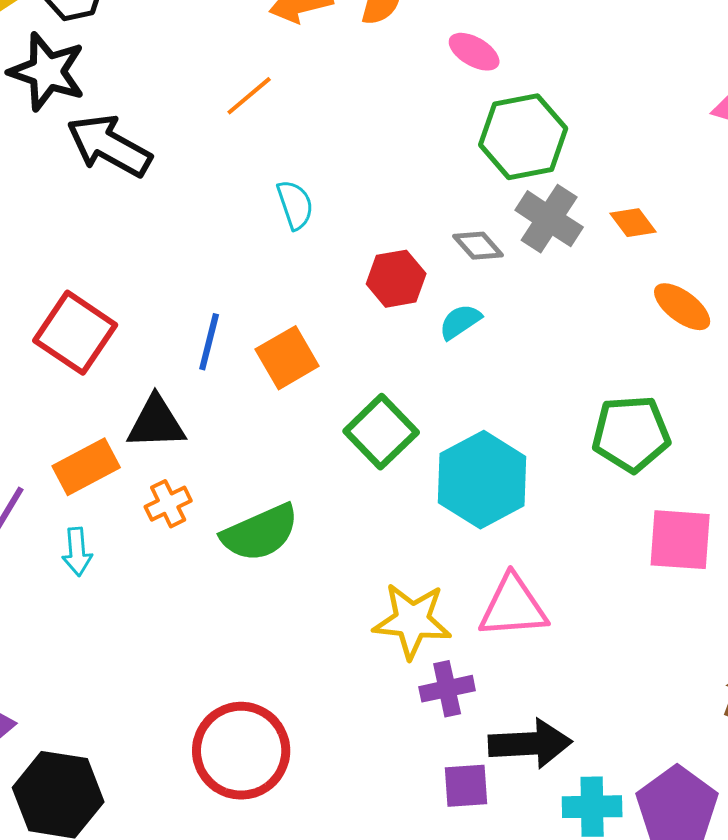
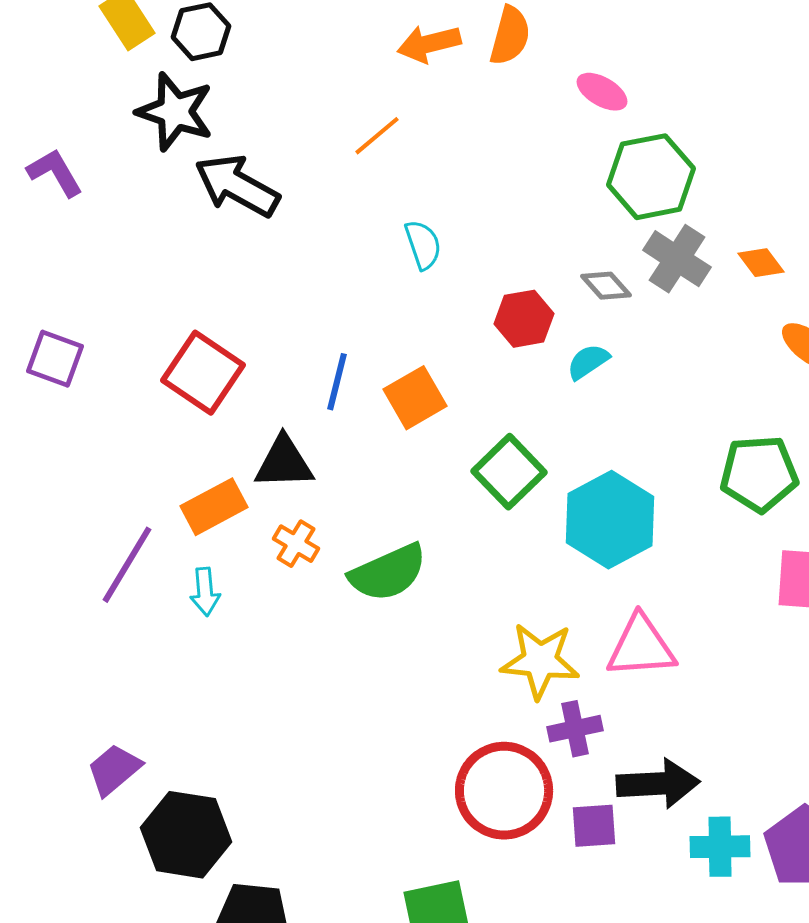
orange cross: (168, 504) -> (296, 544), turned -33
red circle: (241, 751) -> (504, 791), moved

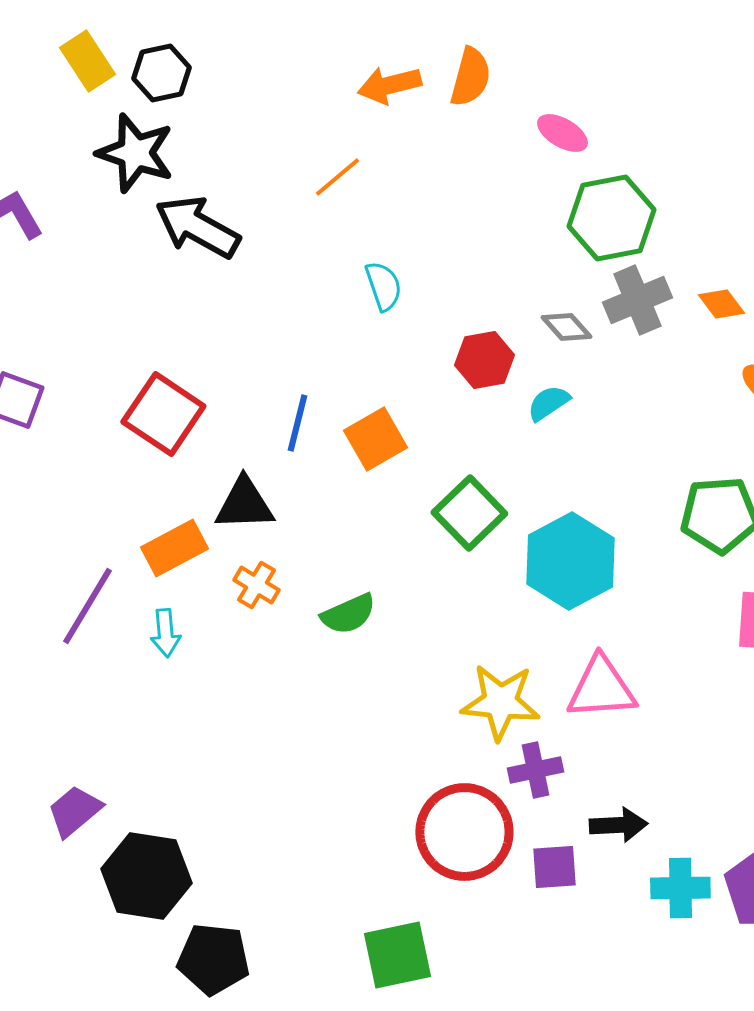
gray cross: (677, 259) -> (637, 300), turned 34
green semicircle: (388, 573) -> (348, 614), size x0.7
black arrow: (658, 784) -> (618, 825), size x0.7

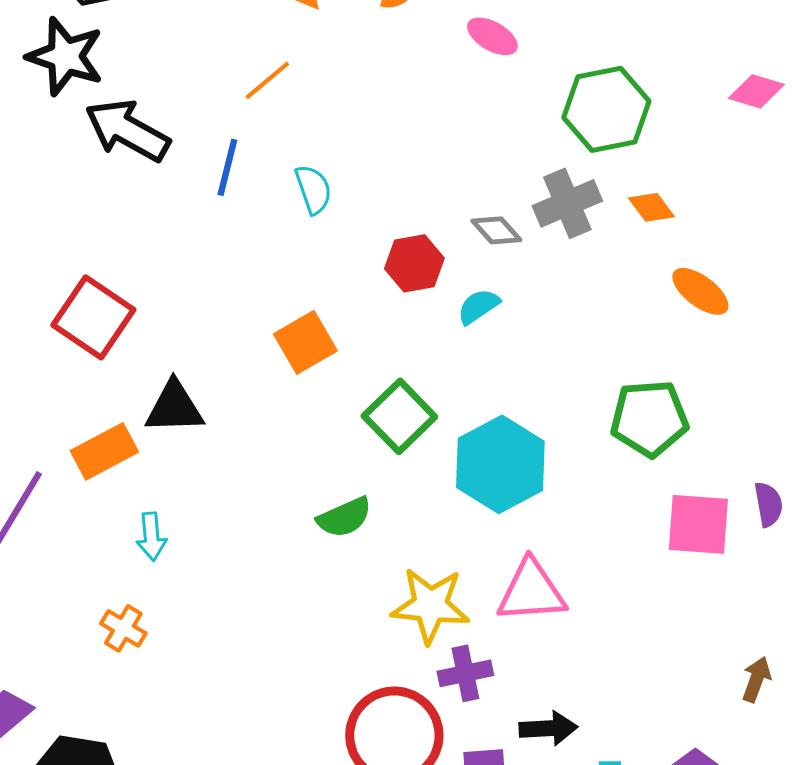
green hexagon: (611, 218) -> (606, 109), moved
blue line: (297, 423) -> (227, 167), moved
orange cross: (256, 585) -> (123, 628), moved
green semicircle: (348, 614) -> (344, 517), moved
cyan arrow: (165, 633) -> (151, 536), moved

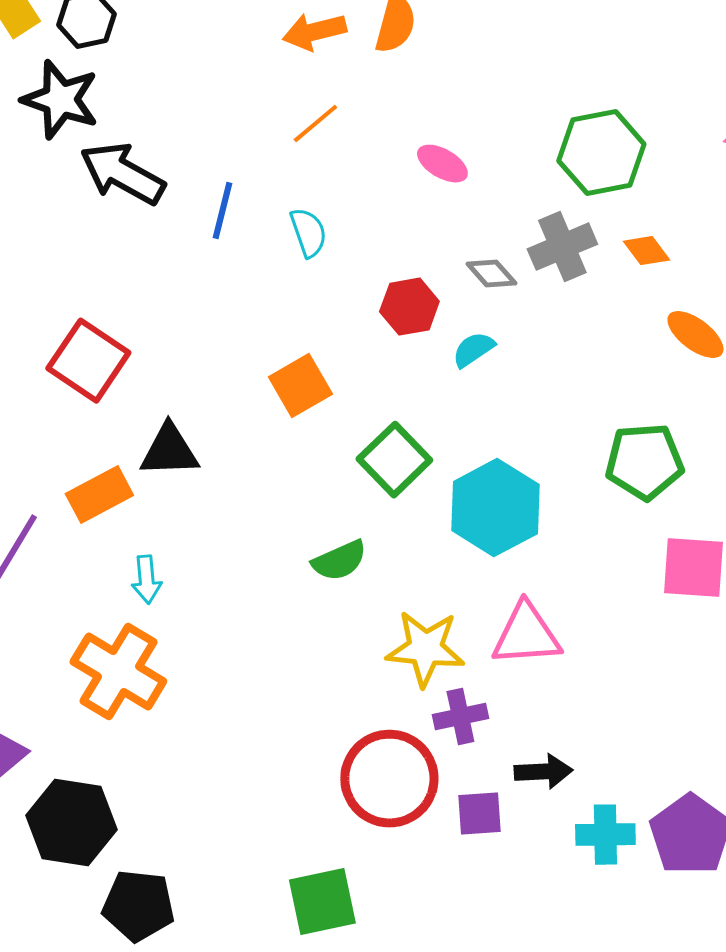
pink ellipse: (492, 36) -> (442, 164), moved
orange line: (267, 80) -> (315, 124), moved
orange cross: (123, 628) -> (118, 672), size x2.0

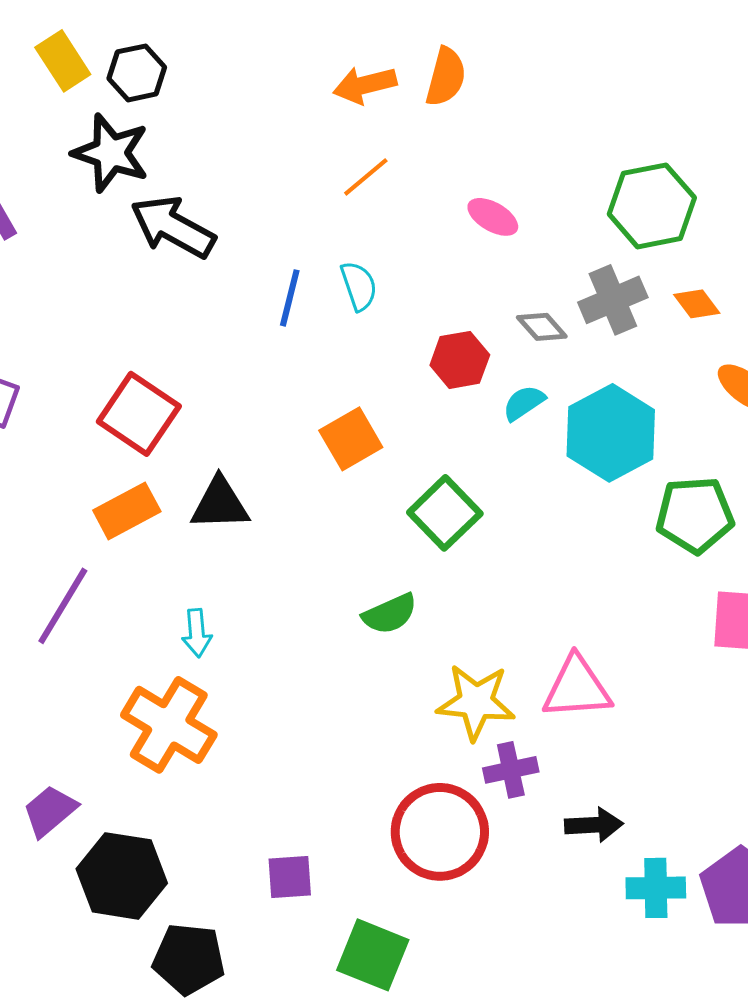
blue line: (222, 211) -> (290, 298), moved
orange rectangle: (99, 495) -> (127, 511), moved
cyan hexagon: (495, 508) -> (611, 433), moved
purple square: (479, 814) -> (290, 877), moved
green square: (322, 902) -> (373, 955), turned 34

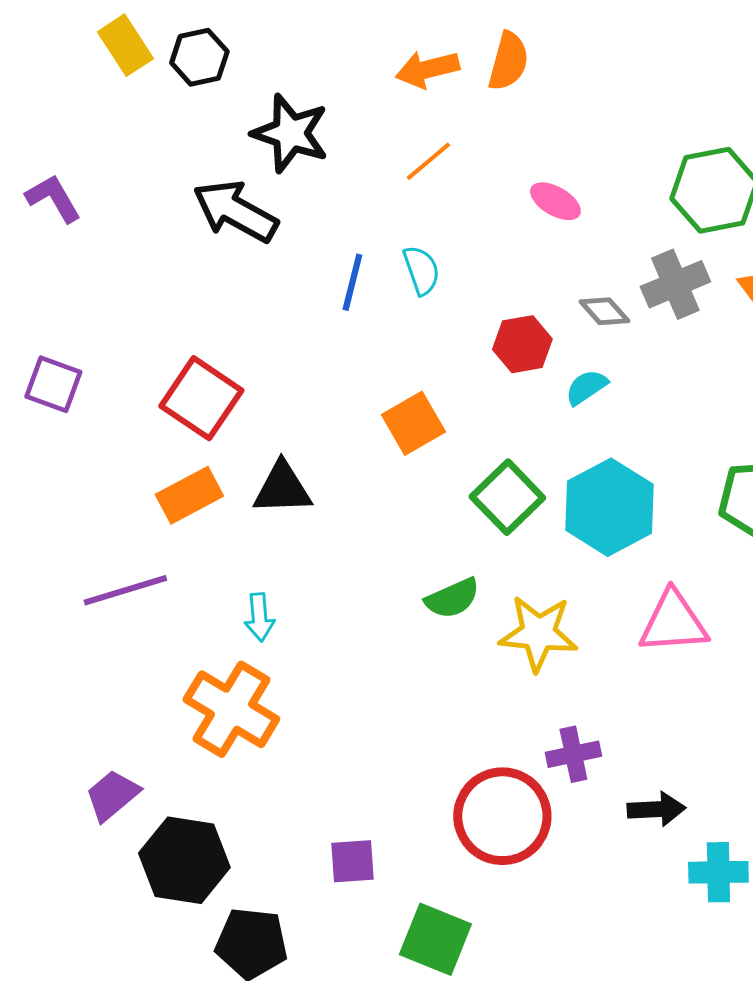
black star: (111, 153) -> (290, 133), moved
cyan hexagon: (611, 433) -> (609, 507), moved
purple line: (63, 606) -> (125, 590), turned 42
pink triangle: (577, 688) -> (673, 622), moved
yellow star: (476, 702) -> (538, 633), moved

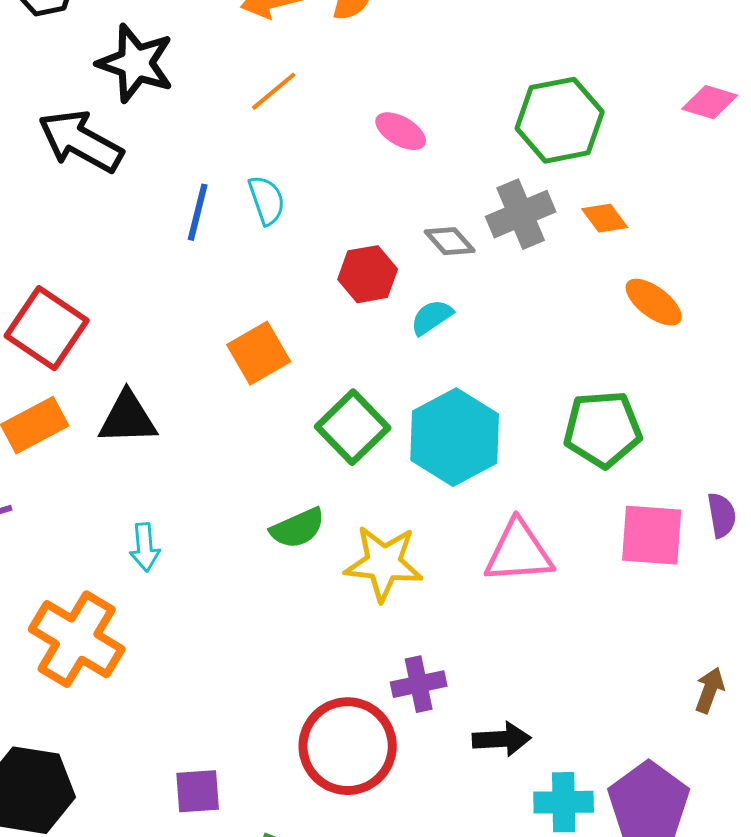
cyan arrow: (259, 617) -> (145, 547), moved

